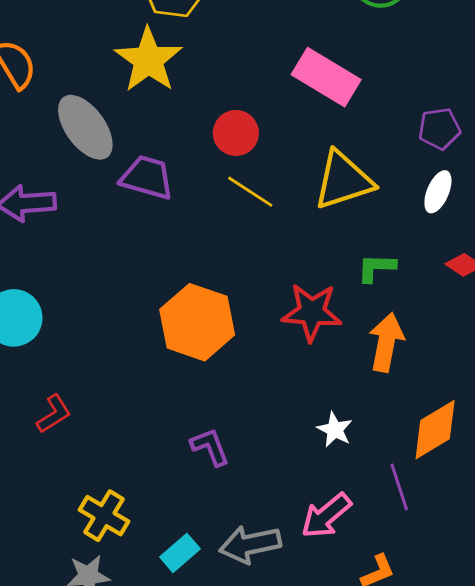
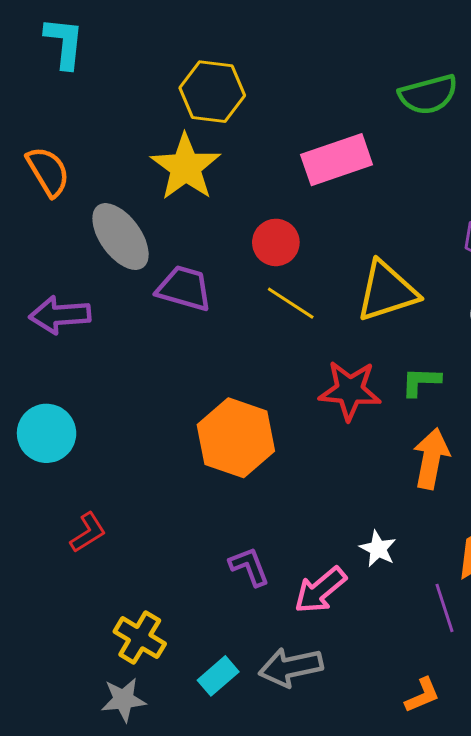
pink rectangle: (326, 77) -> (337, 160), moved, turned -50
red star: (312, 312) -> (350, 390), moved
pink arrow: (326, 516) -> (320, 590), moved

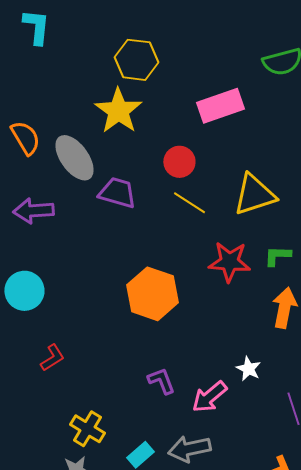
orange semicircle: (48, 171) -> (25, 138), moved

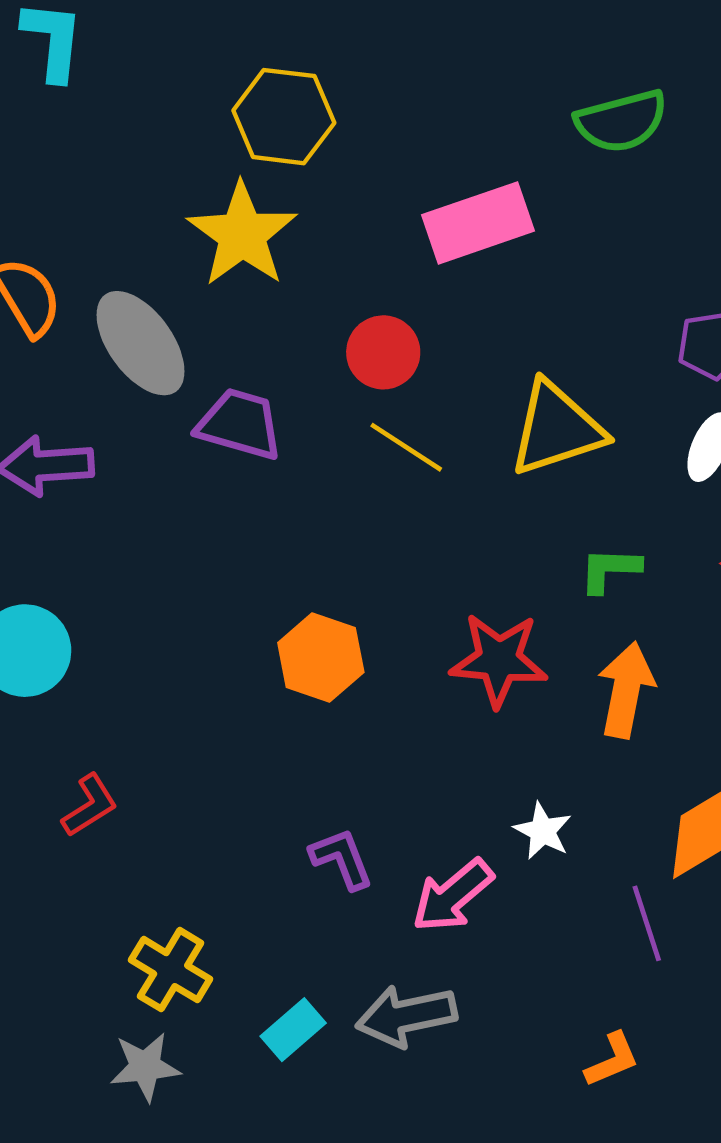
red star: (229, 262) -> (499, 660), moved
orange hexagon: (152, 294) -> (321, 658), size x0.7

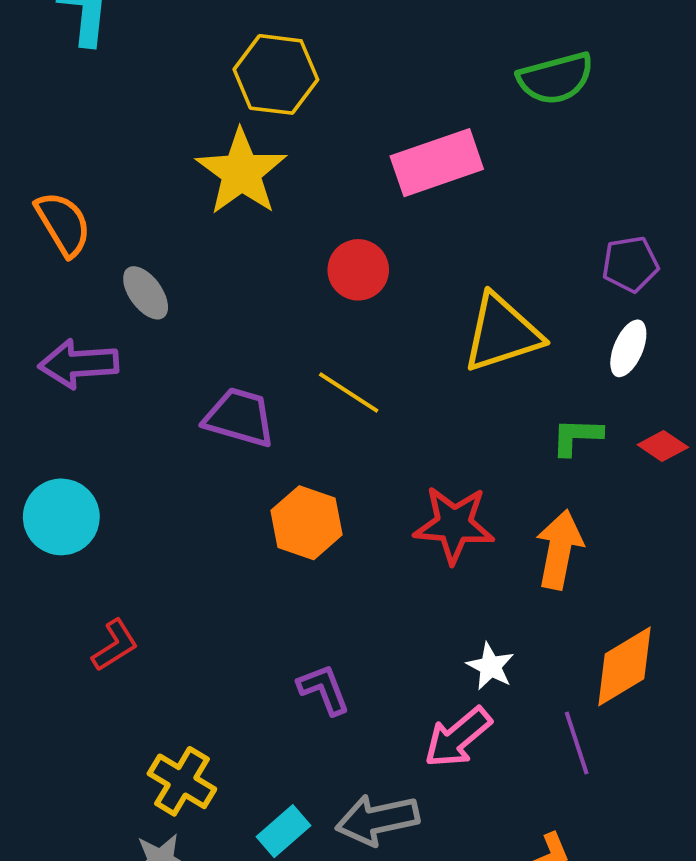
gray ellipse: (141, 343) -> (146, 293), moved, size x0.6
purple trapezoid: (240, 424) -> (239, 417), moved
yellow line: (406, 447) -> (349, 392), moved
green L-shape: (610, 570) -> (577, 436), moved
pink arrow: (453, 896) -> (458, 737), moved

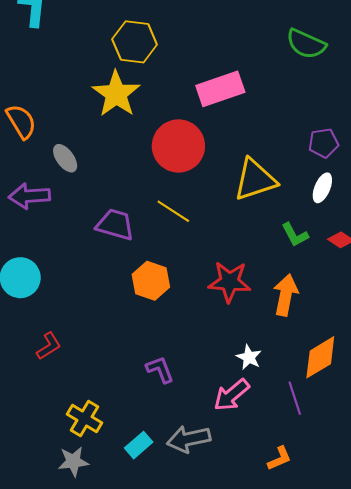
green semicircle: (556, 78) -> (306, 44), moved, turned 39
red circle: (358, 270) -> (178, 146), size x1.6
green L-shape: (577, 436) -> (295, 235), turned -120

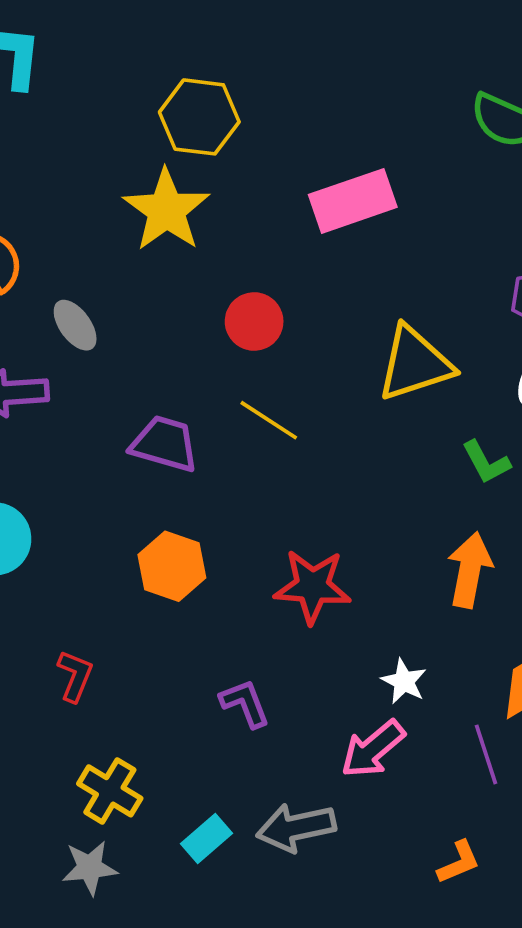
red circle: (178, 146) -> (254, 321), moved, size x0.6
orange hexagon: (151, 281) -> (172, 566), moved
red star: (229, 282) -> (313, 586), moved
red L-shape: (49, 346) -> (75, 676), moved, turned -36

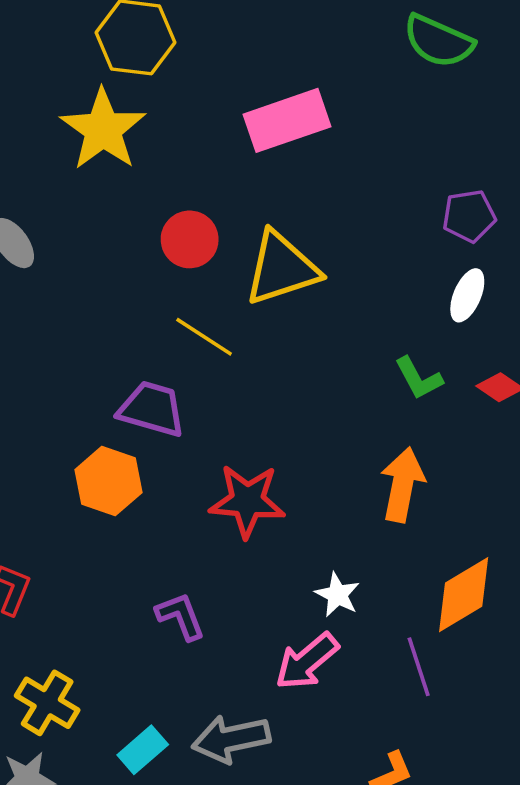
yellow triangle: (415, 364) -> (282, 268), moved
purple trapezoid: (165, 444) -> (152, 409), moved

